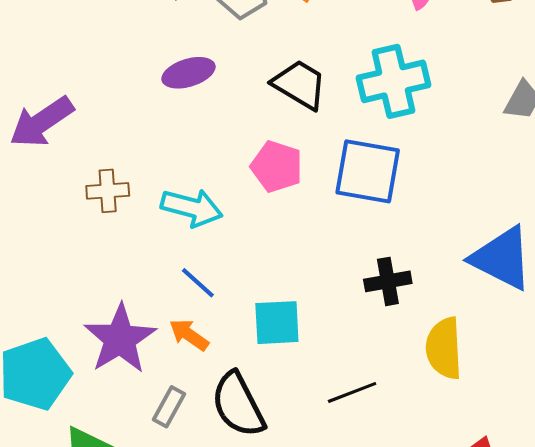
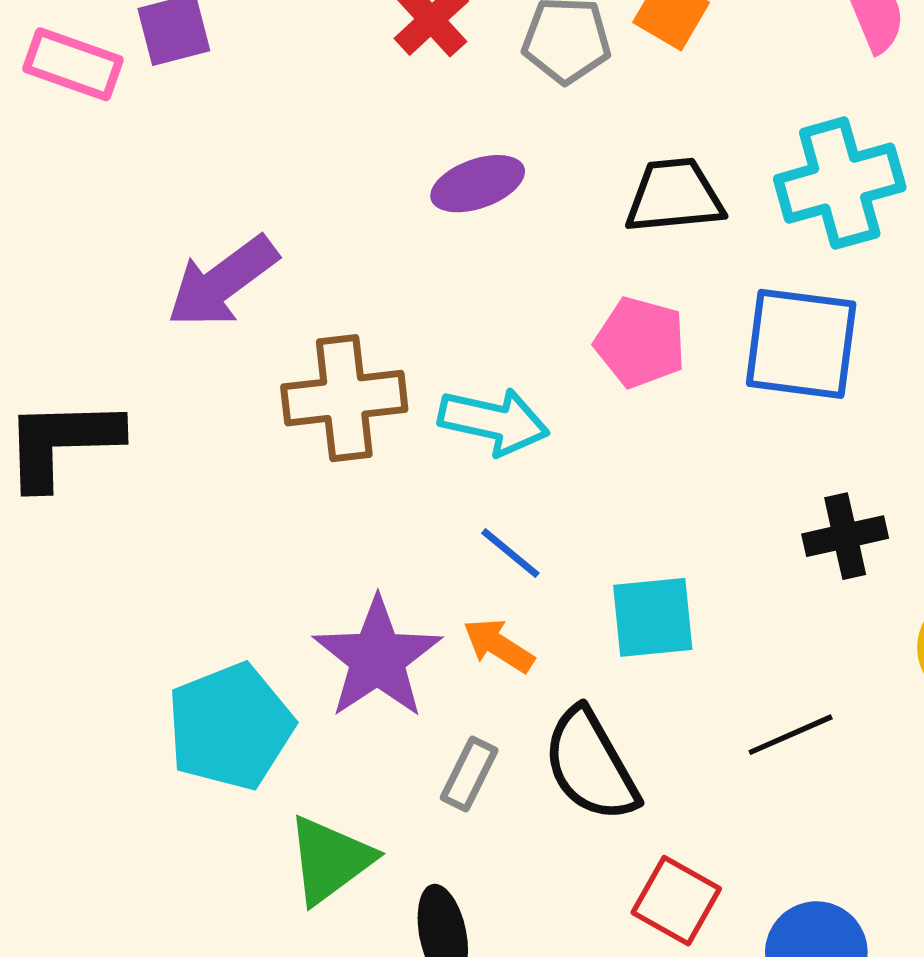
black trapezoid: (299, 85) -> (674, 196), turned -34
brown cross: (108, 191) -> (344, 398), size x1.6

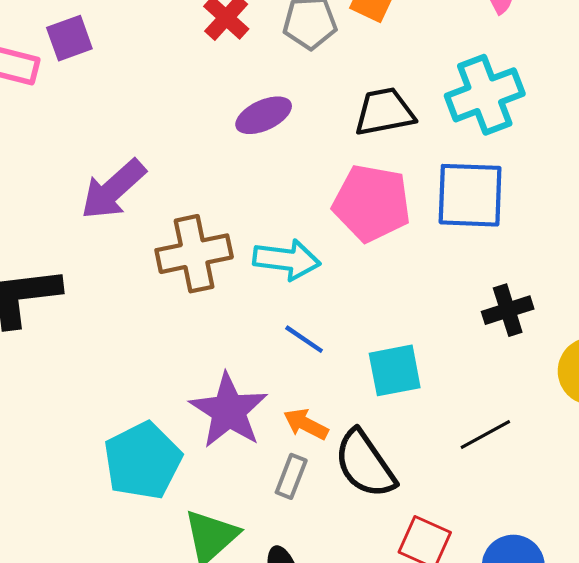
pink pentagon: (640, 342) -> (372, 203), size x1.4
orange arrow: (499, 645) -> (306, 424), moved

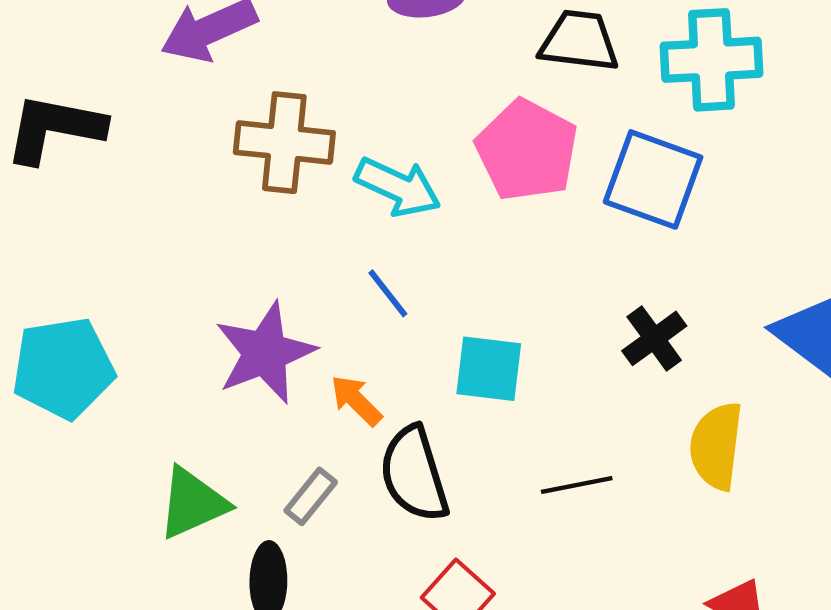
black cross: (508, 310) -> (654, 338), turned -36
cyan pentagon: (143, 461) -> (63, 368), moved
gray rectangle: (291, 476) -> (311, 496), moved

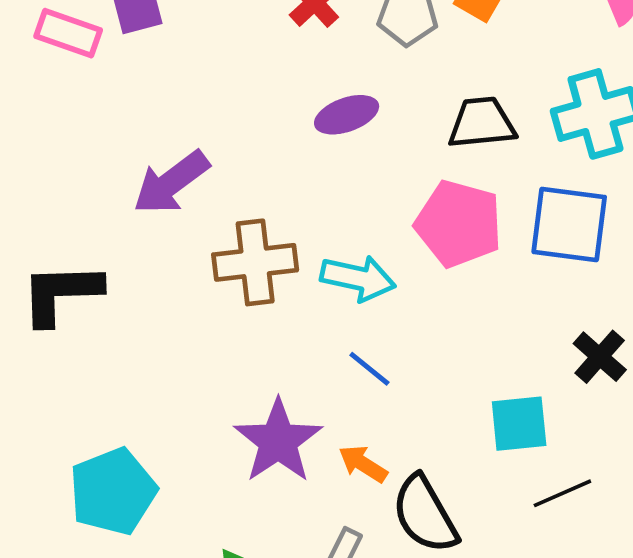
cyan square: (489, 369) -> (519, 424), moved

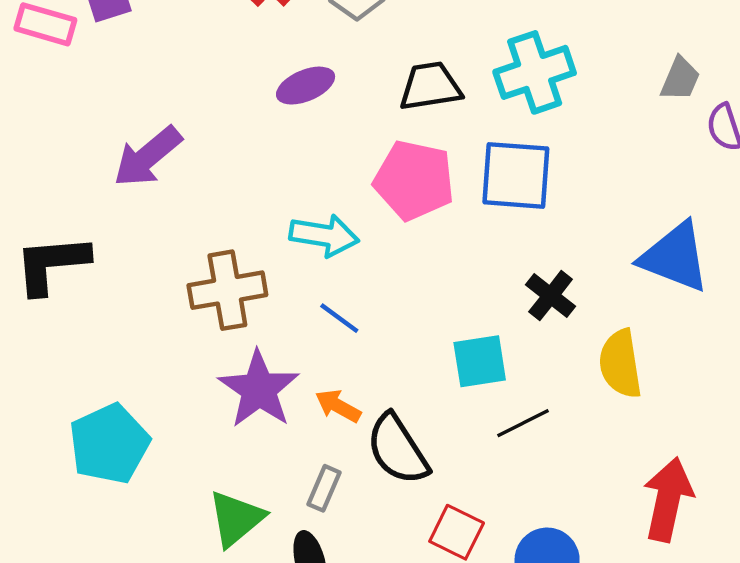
brown cross: (255, 262) -> (227, 290), moved

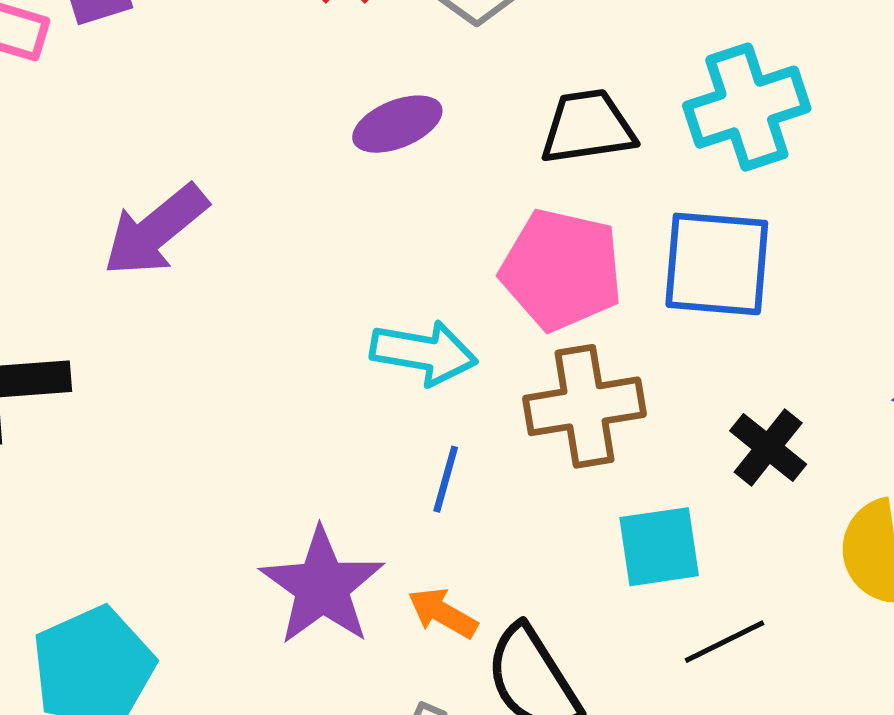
brown cross: (227, 290) -> (584, 406), moved
blue line: (339, 318) -> (446, 479), turned 69

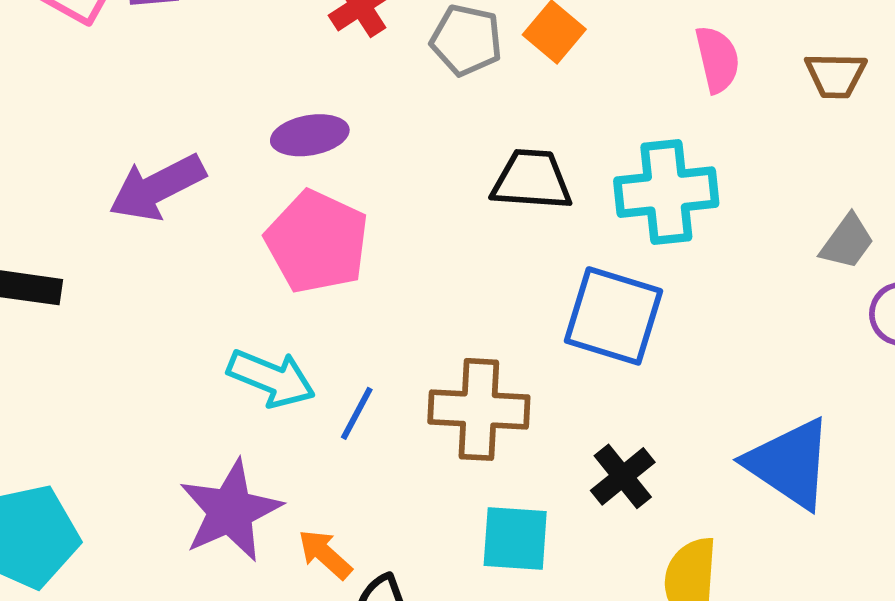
purple ellipse: (397, 124) -> (310, 135), moved
pink pentagon: (562, 270) -> (317, 242), moved
cyan arrow: (424, 353) -> (271, 378), moved
blue line: (446, 479) -> (357, 413), moved

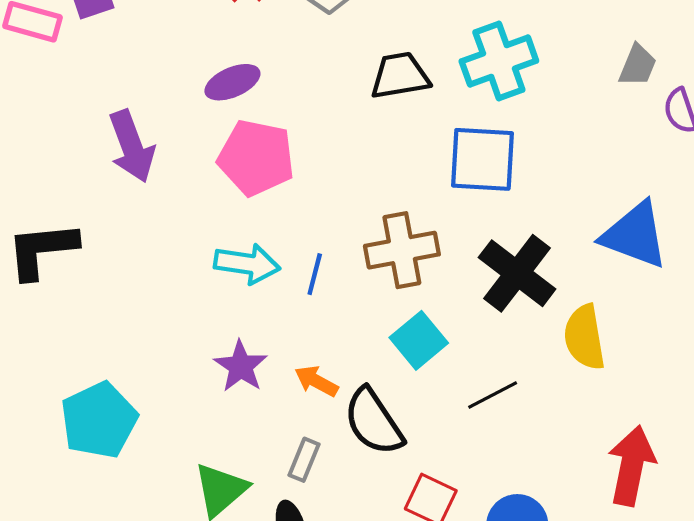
purple arrow: (157, 187) -> (132, 146), turned -70
black cross: (623, 476) -> (517, 273), size x1.6
purple star: (230, 511) -> (241, 366), size x0.7
cyan square: (515, 538) -> (419, 340), moved, turned -30

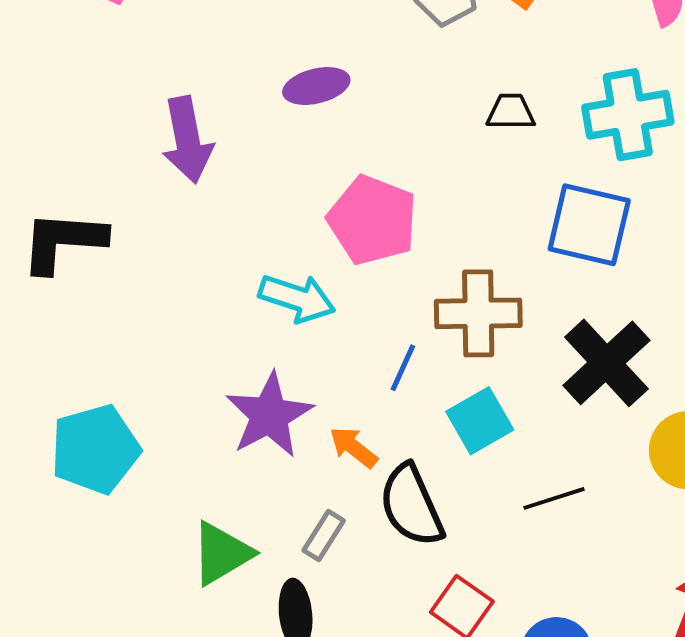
black trapezoid: (400, 76) -> (511, 112), size x0.7
pink pentagon: (256, 158) -> (372, 220), moved
blue line: (315, 274) -> (403, 368), moved
purple star: (241, 366) -> (269, 415), size x1.4

